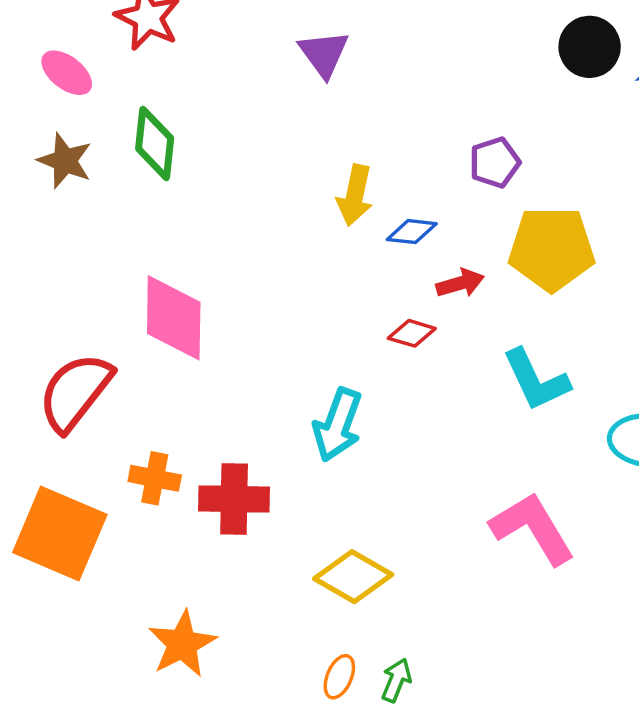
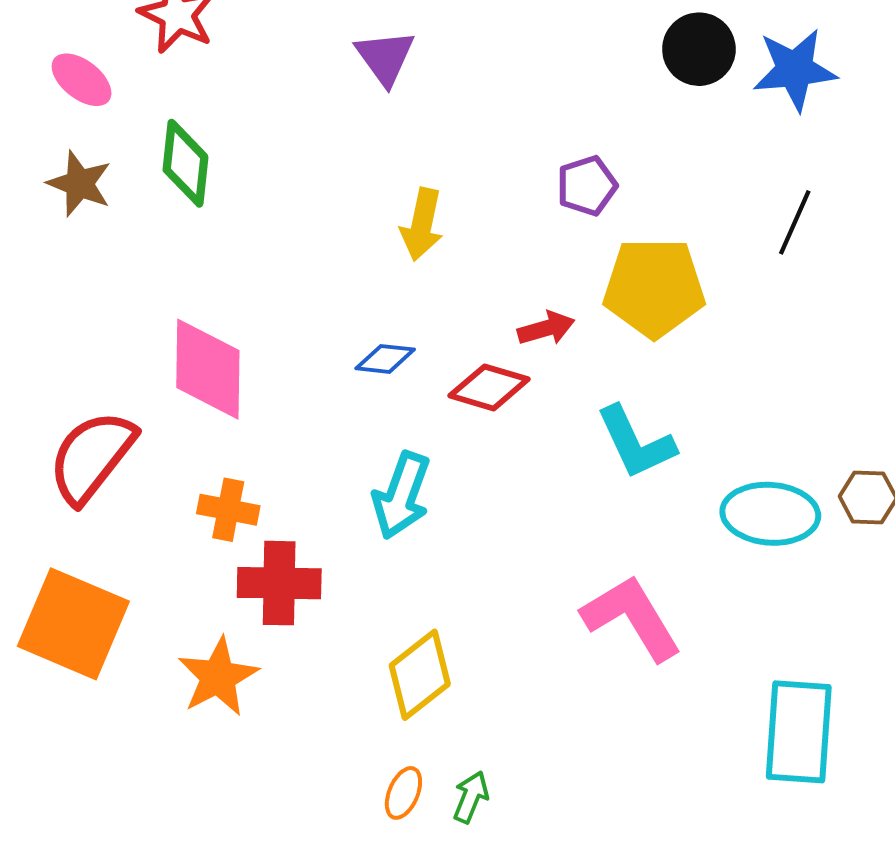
blue diamond: (412, 232) -> (385, 359), moved
red diamond: (412, 333) -> (489, 387), size x1.4
orange cross: (155, 478) -> (228, 510), moved
yellow diamond: (353, 577) -> (420, 675), turned -68
orange star: (182, 644) -> (218, 677), moved

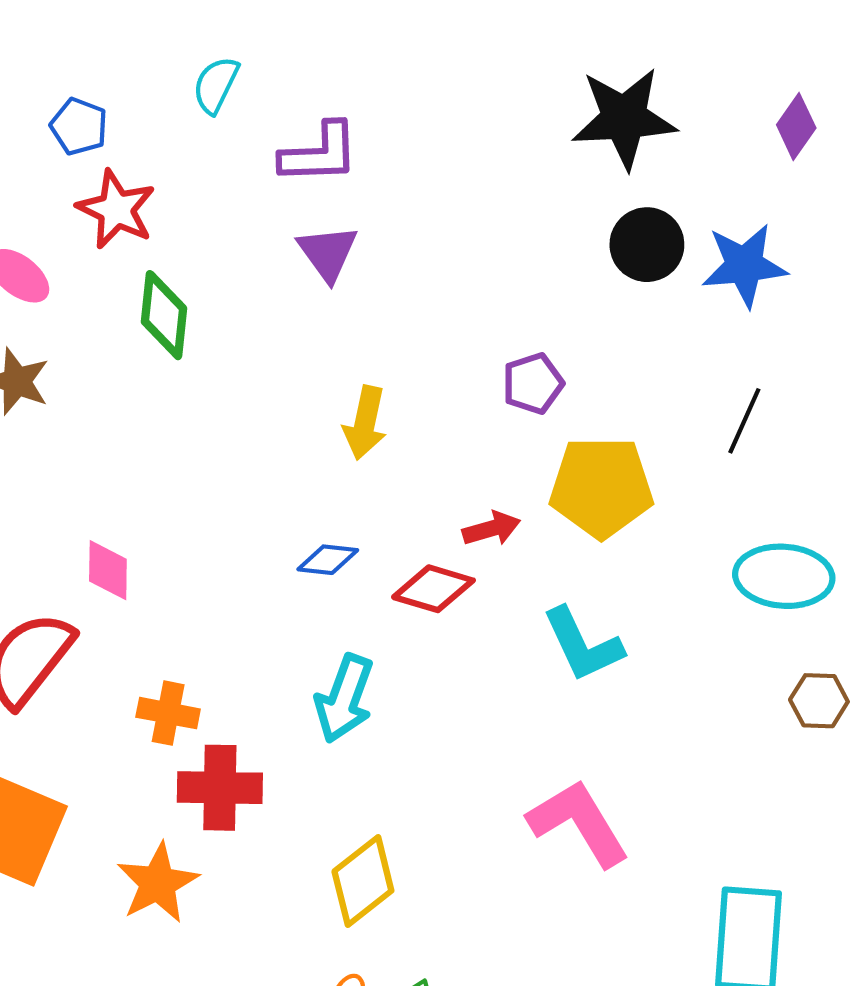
green diamond: (185, 163) -> (164, 315), moved
pink diamond: (208, 369) -> (108, 570), moved, size x0.6
cyan ellipse: (770, 514) -> (784, 576), moved

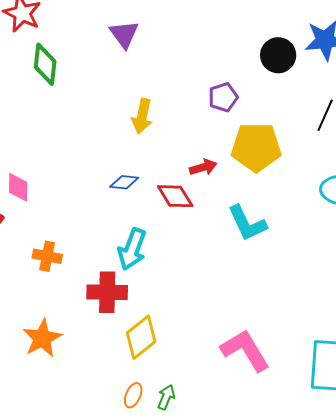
black circle: (647, 245) -> (278, 55), moved
red diamond: (433, 589) -> (175, 196), turned 42
red cross: (220, 788) -> (107, 292), moved
pink L-shape: (579, 823) -> (245, 350), moved

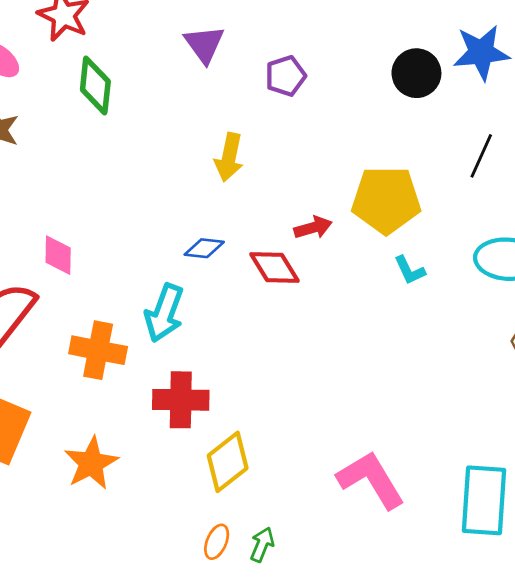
purple pentagon: (223, 97) -> (286, 76), moved
cyan L-shape: (247, 223) -> (410, 270), moved, size x0.6
cyan arrow: (132, 249) -> (164, 313), moved
orange cross: (47, 256) -> (98, 350), size x1.4

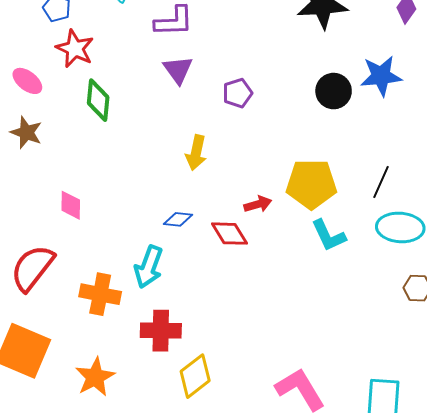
black line: (481, 156) -> (381, 182), moved
pink diamond: (58, 255) -> (71, 205), moved
cyan L-shape: (410, 270) -> (329, 236), size x1.5

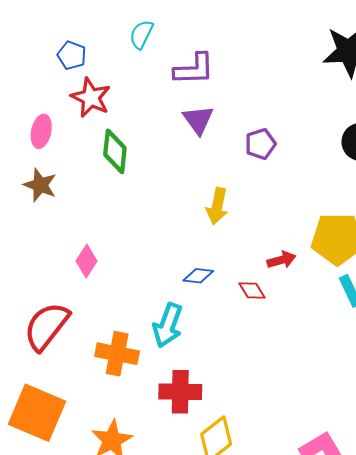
pink ellipse: (27, 81) -> (41, 131), turned 64
pink diamond: (71, 205) -> (87, 261), turned 32
red diamond: (229, 234) -> (252, 290), size x0.7

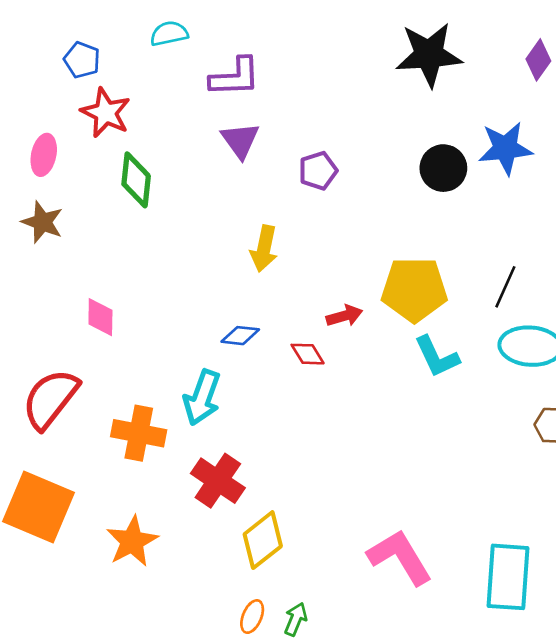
cyan semicircle: (141, 34) -> (169, 34), turned 52
pink diamond: (87, 261) -> (100, 317), turned -32
red cross: (180, 392) -> (218, 481), turned 33

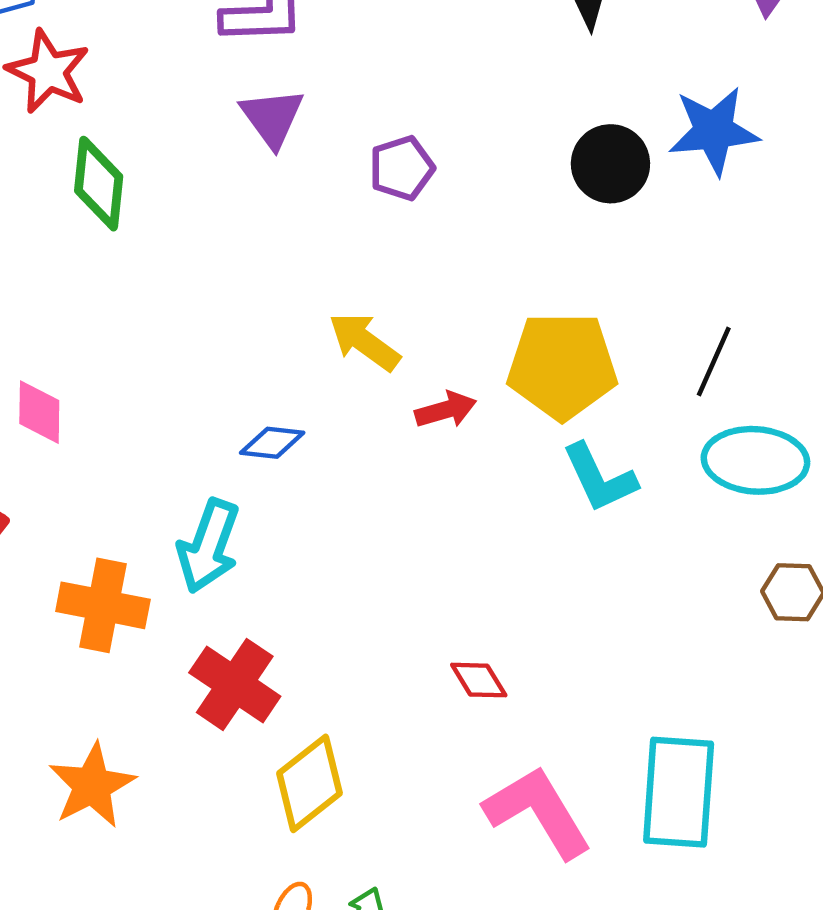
yellow arrow: (264, 249) -> (364, 342), moved, turned 114
red diamond: (308, 354) -> (479, 680), moved
cyan rectangle: (508, 577) -> (679, 792), moved

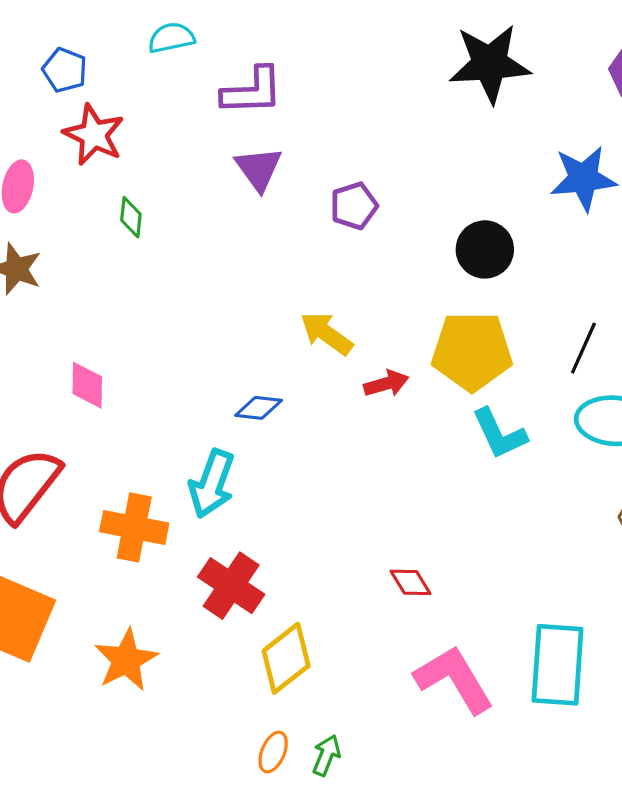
black circle: (610, 164) -> (485, 249), moved
green diamond: (99, 184) -> (131, 217), size x0.6

